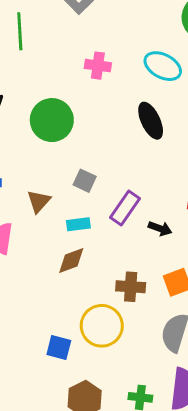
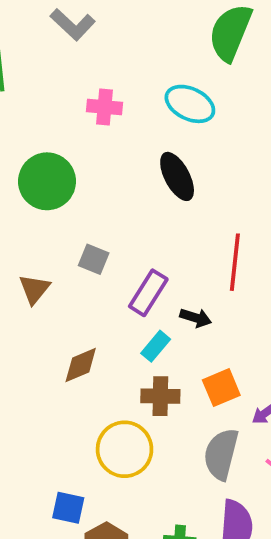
cyan rectangle: (78, 224) -> (156, 346), moved, turned -40
blue square: (59, 347) -> (68, 508), moved

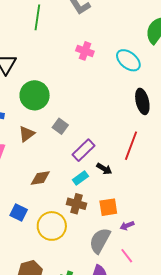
black ellipse: (177, 176) -> (142, 101), moved
green circle: (47, 181) -> (35, 95), moved
blue square: (68, 508) -> (19, 212), moved

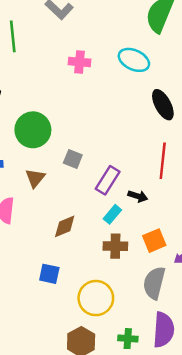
yellow circle: (52, 226) -> (96, 298), moved

